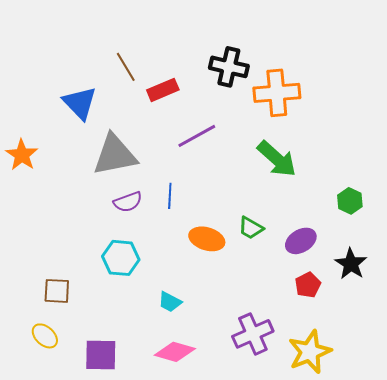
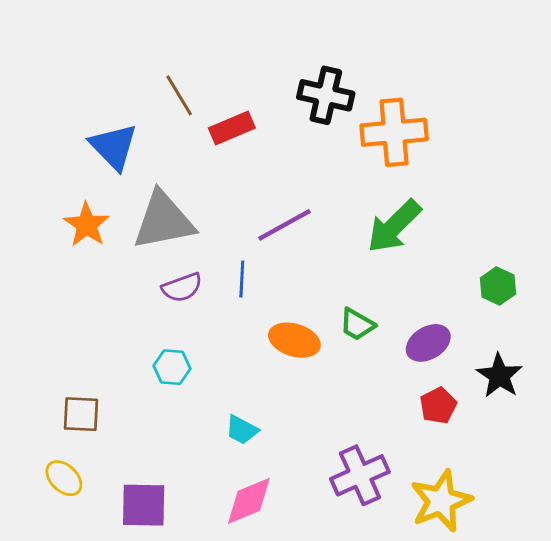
purple line: (197, 136) -> (284, 225), moved
orange star: (22, 155) -> (87, 225), moved
green arrow: (277, 159) -> (394, 226), turned 93
cyan hexagon: (121, 258) -> (172, 367), size x0.7
pink diamond: (175, 352) -> (249, 501), turned -39

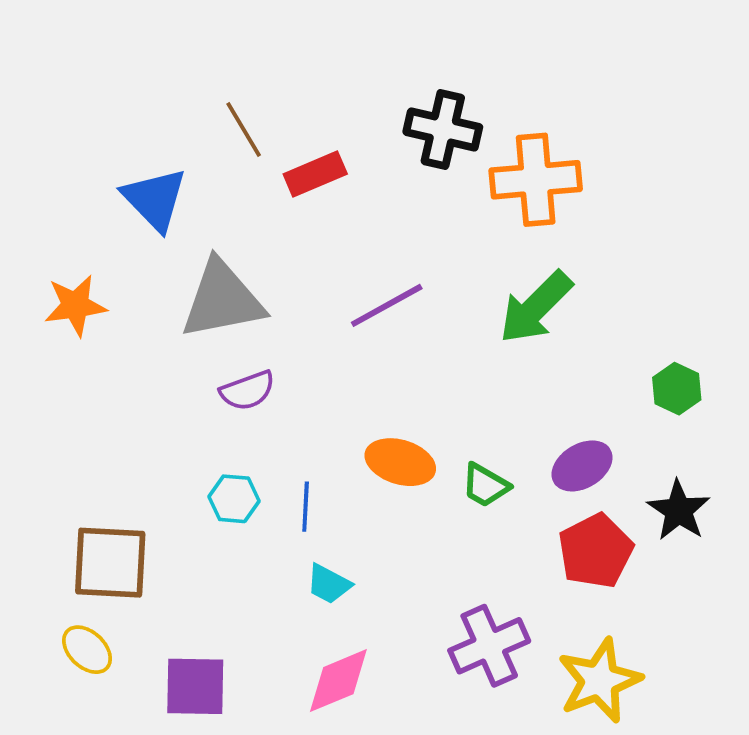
orange star: (87, 225) -> (75, 305), moved, turned 30
blue line: (242, 279) -> (306, 507), moved
green trapezoid: (357, 324) -> (485, 485), moved
red pentagon: (438, 406) -> (596, 551), size x1.5
brown square: (81, 414) -> (110, 563), size x1.5

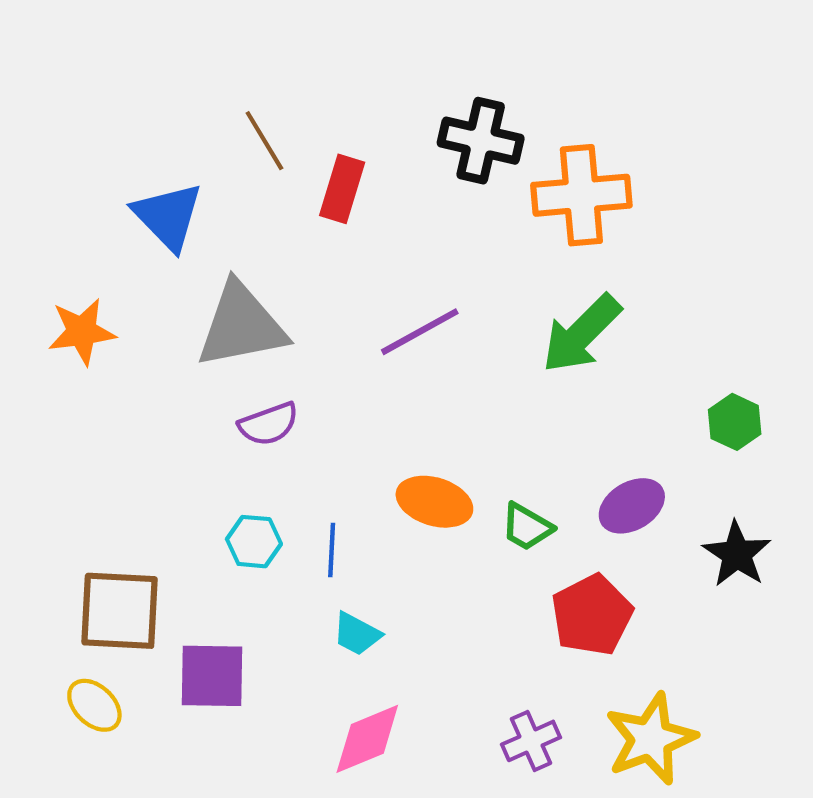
red rectangle: (315, 174) -> (342, 189), turned -50
red pentagon: (596, 551) -> (592, 615), moved
purple cross: (489, 646) -> (531, 741), moved, size x0.7
purple square: (195, 686) -> (212, 676), moved

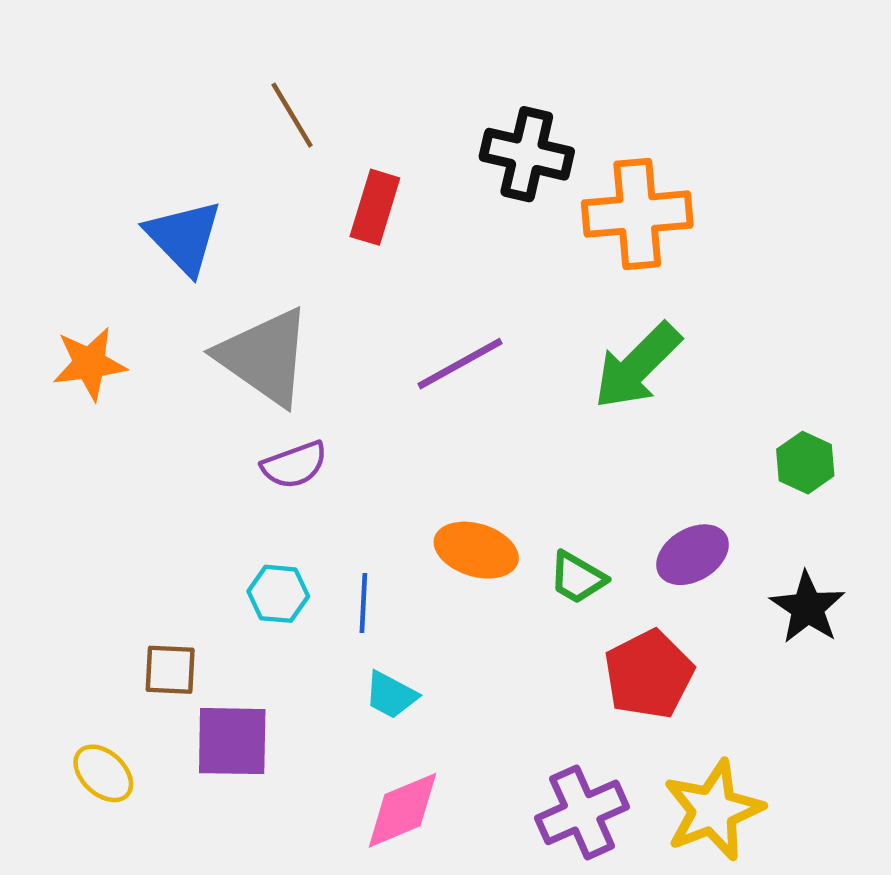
brown line: (264, 141) -> (292, 115), moved
gray triangle: (241, 325) -> (264, 357), turned 46
brown square: (120, 611) -> (170, 670), moved, size x0.6
purple cross: (531, 741) -> (582, 812), size x1.4

